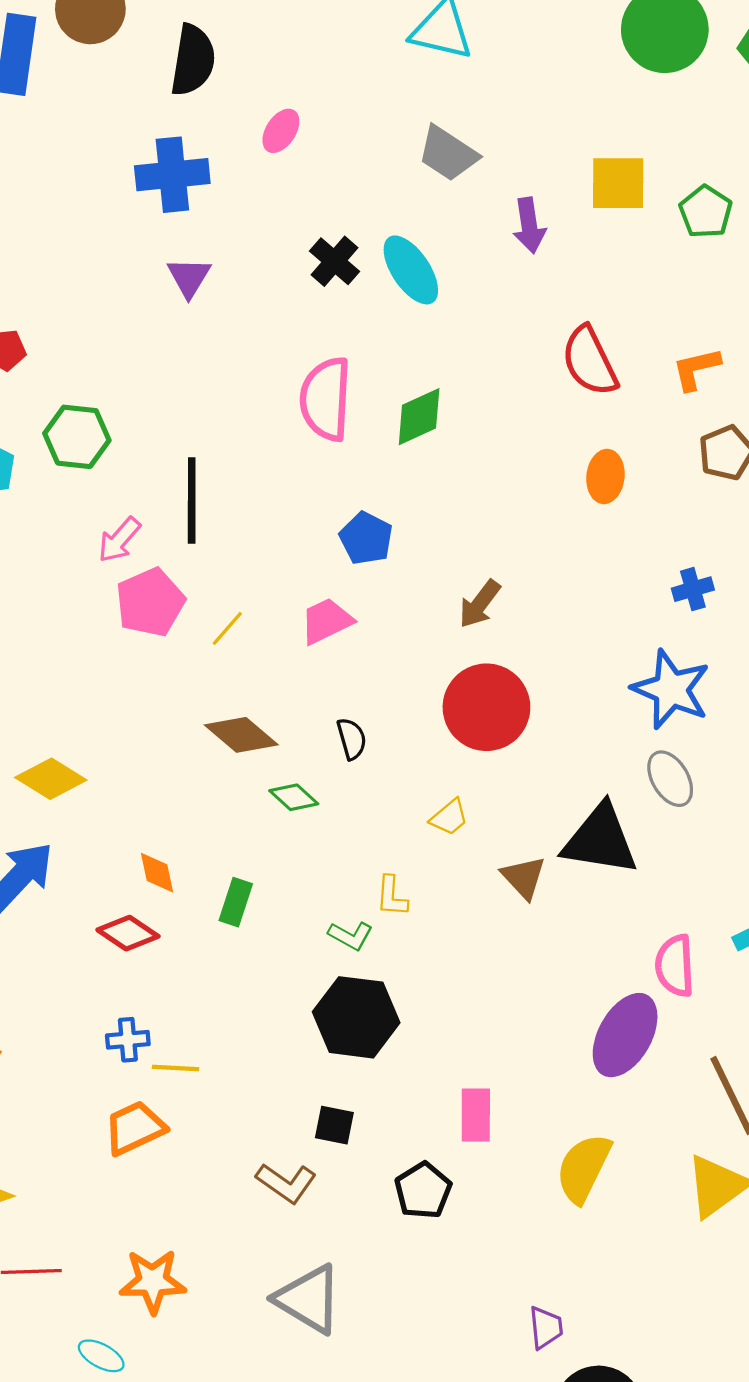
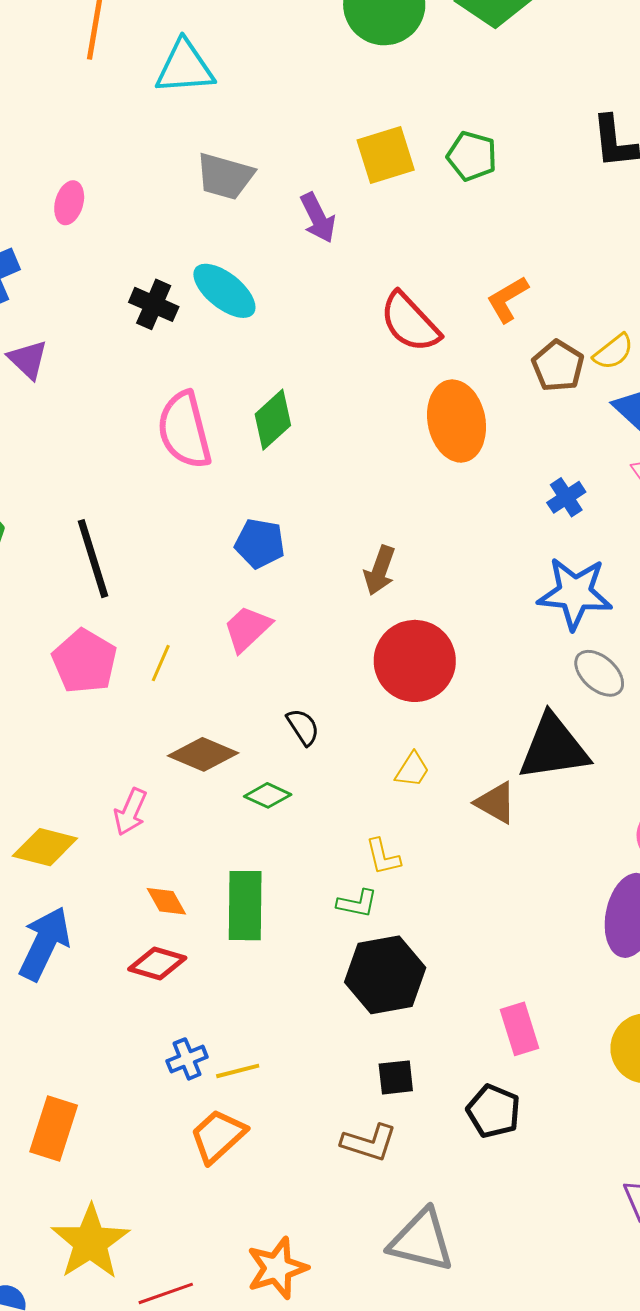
orange ellipse: (605, 476) -> (457, 421), size x1.6
pink arrow: (119, 540) -> (130, 812), moved
green rectangle: (236, 902) -> (245, 906), size x1.6

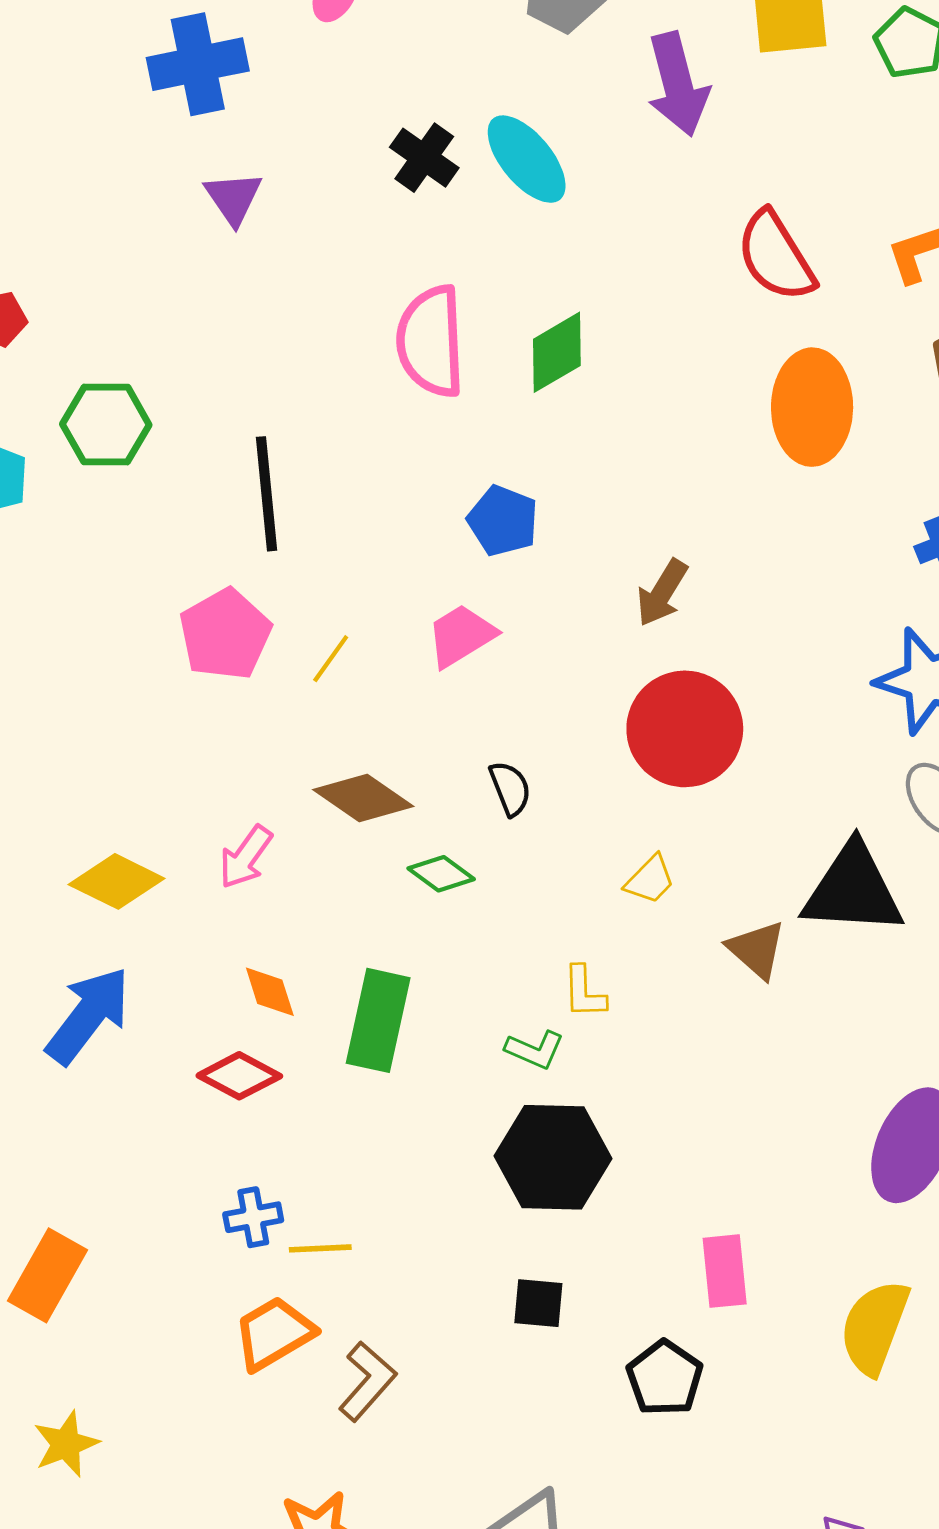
purple arrow: (318, 218) -> (678, 84), size x1.4
brown L-shape: (369, 1143) -> (367, 1381), moved, turned -78
yellow star: (90, 1242) -> (66, 1444), size x0.6

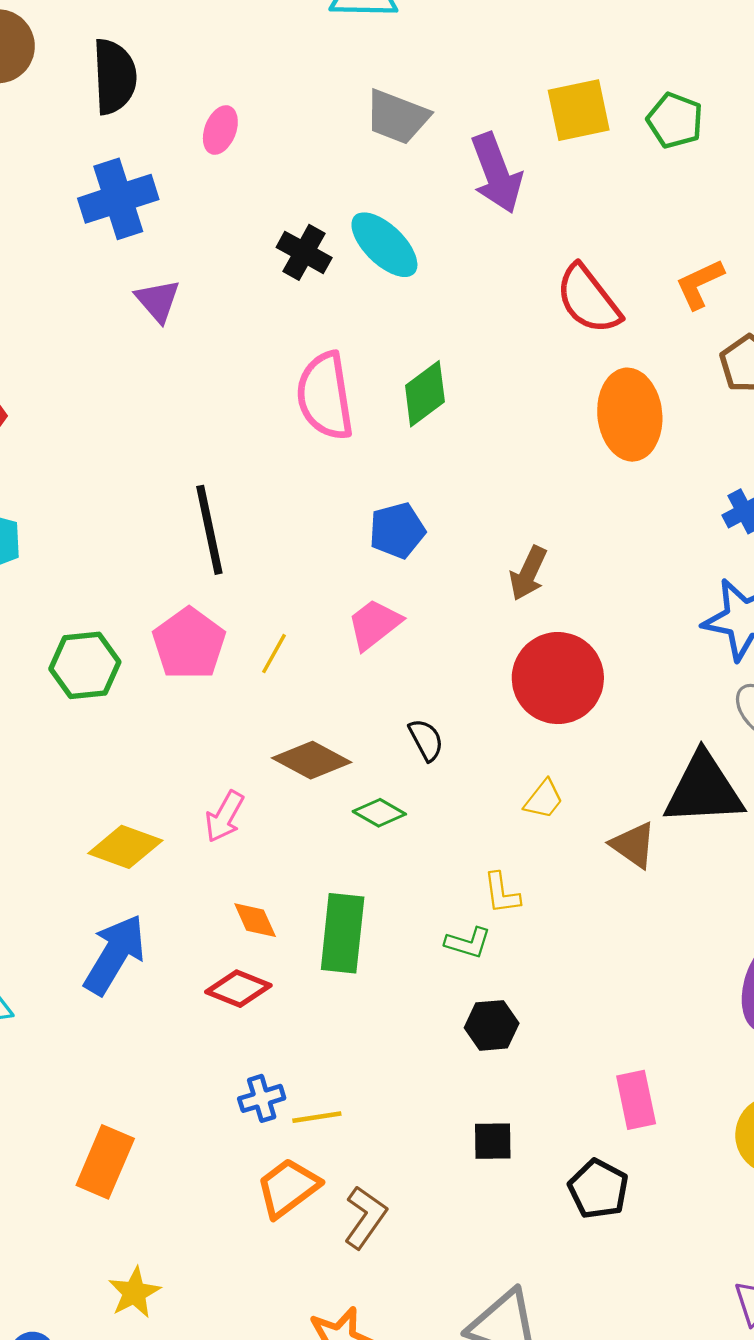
green hexagon: (106, 424) -> (85, 665), moved
blue pentagon: (503, 521) -> (397, 530), turned -30
black hexagon: (553, 1157) -> (492, 1025), size x0.6

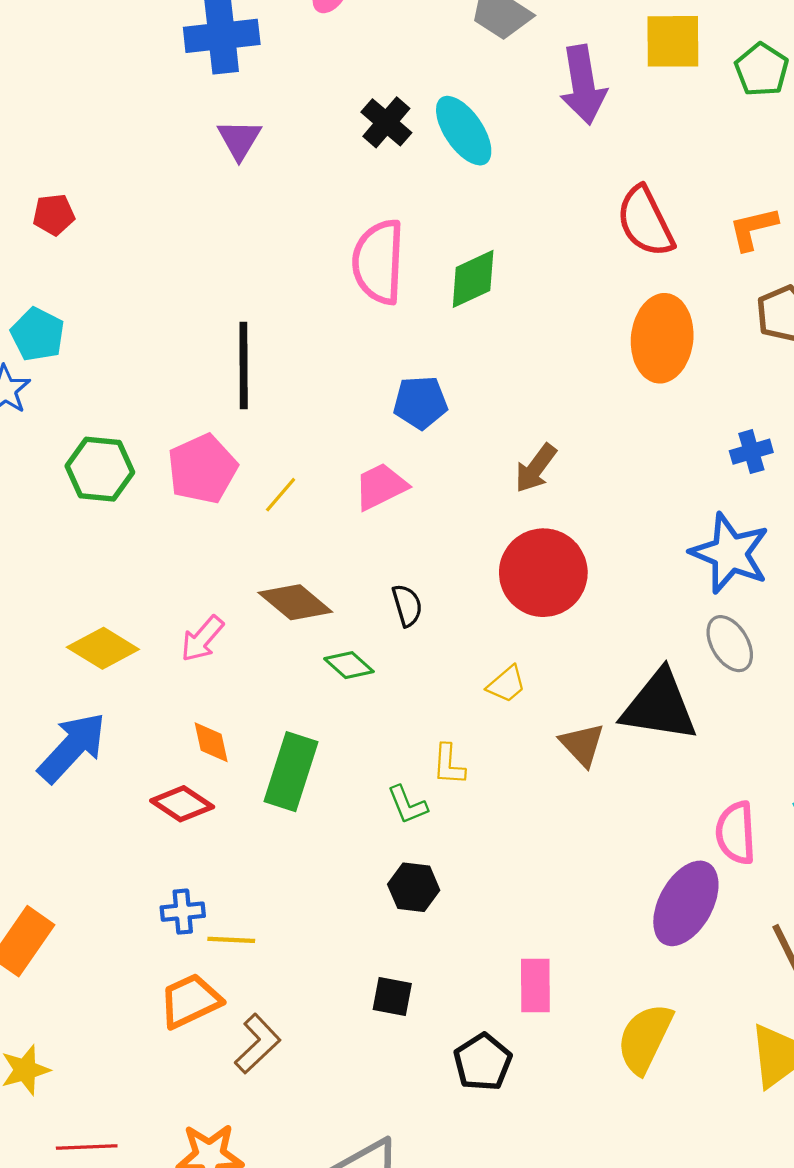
green L-shape: (468, 943) -> (407, 805), turned 39

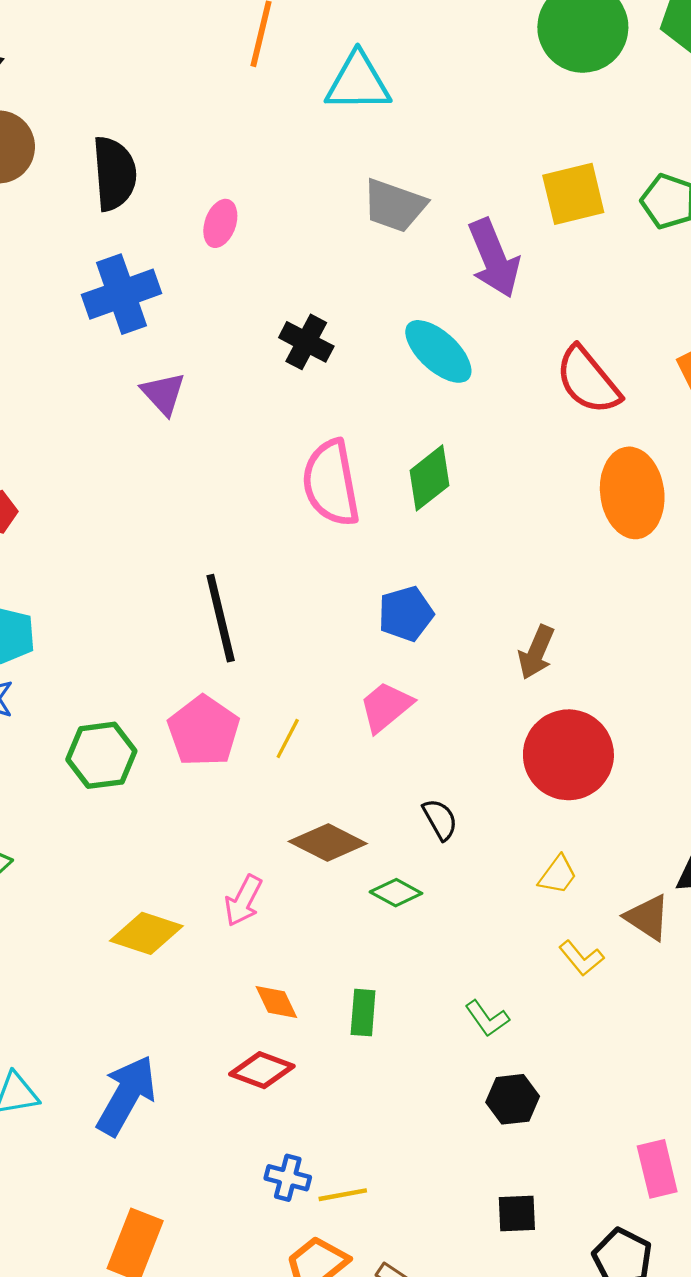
cyan ellipse: (464, 131) -> (438, 351), moved
blue arrow: (72, 747) -> (126, 1095), moved
yellow L-shape: (449, 765) -> (581, 958), moved, turned -30
green rectangle: (291, 772) -> (363, 1013), size x0.6
blue cross: (183, 912) -> (288, 1178), turned 33

